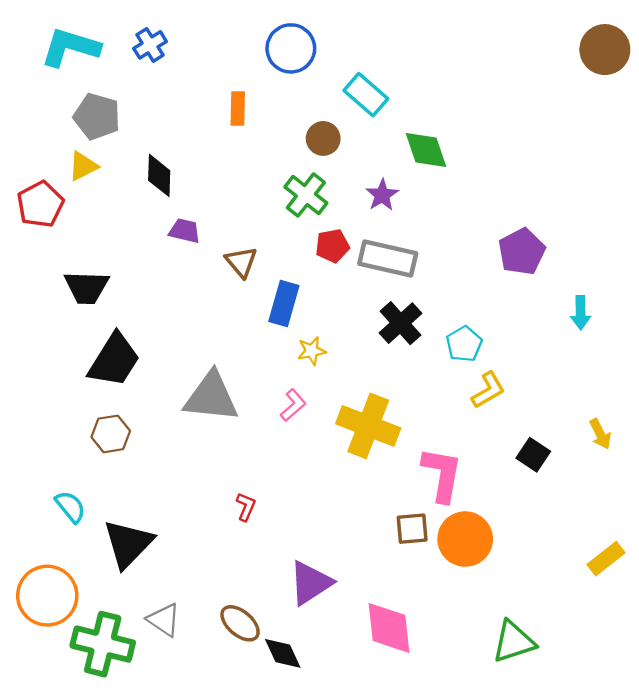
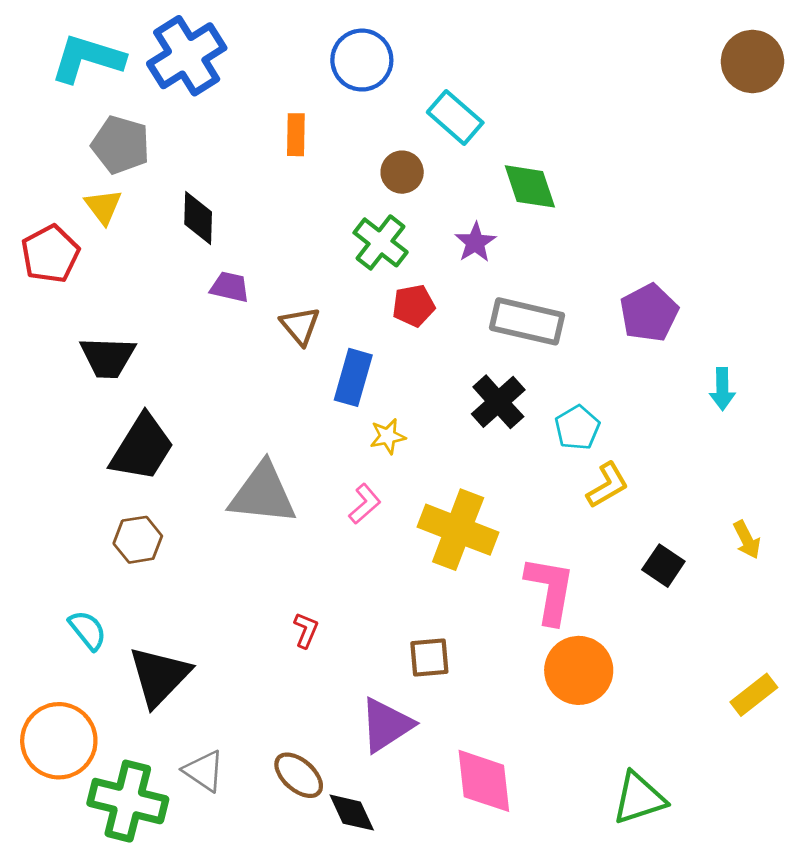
blue cross: (150, 45) -> (187, 56), size x1.8
yellow triangle: (83, 166) -> (103, 207), turned -40
gray rectangle: (388, 259) -> (527, 321), moved
brown square: (412, 529) -> (429, 657), moved

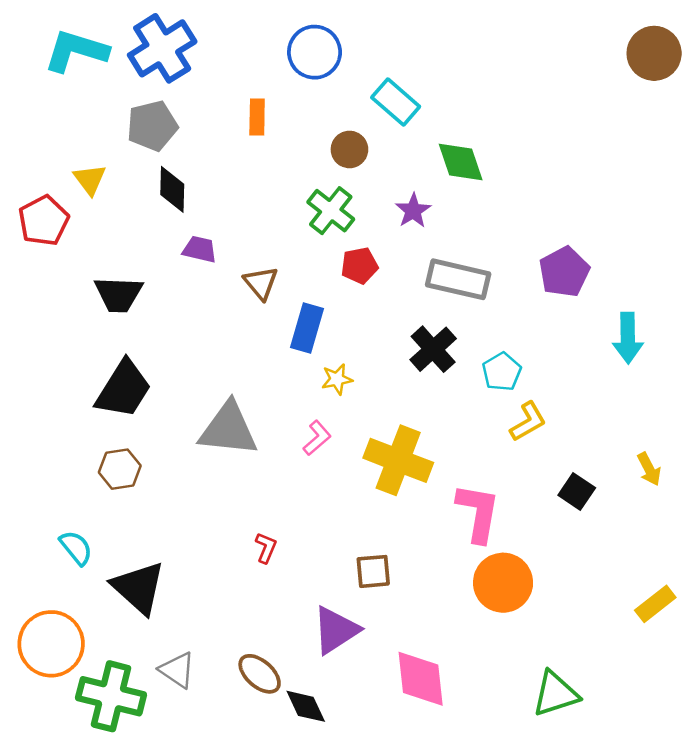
gray pentagon: (121, 145) -> (152, 126), moved, turned -30
black trapezoid: (108, 357) -> (119, 294), moved
cyan arrow: (722, 389) -> (628, 338), size x1.4
black triangle: (159, 676) -> (138, 588), turned -32

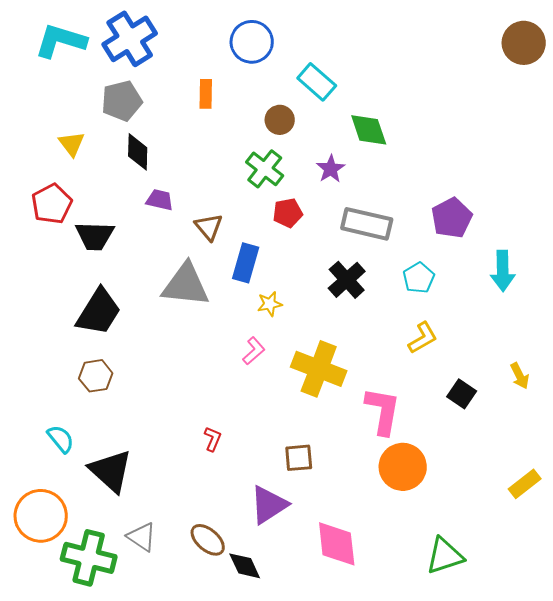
red pentagon: (44, 221) -> (52, 204), moved
cyan pentagon: (502, 372) -> (419, 278), moved
gray triangle: (228, 429) -> (186, 285), moved

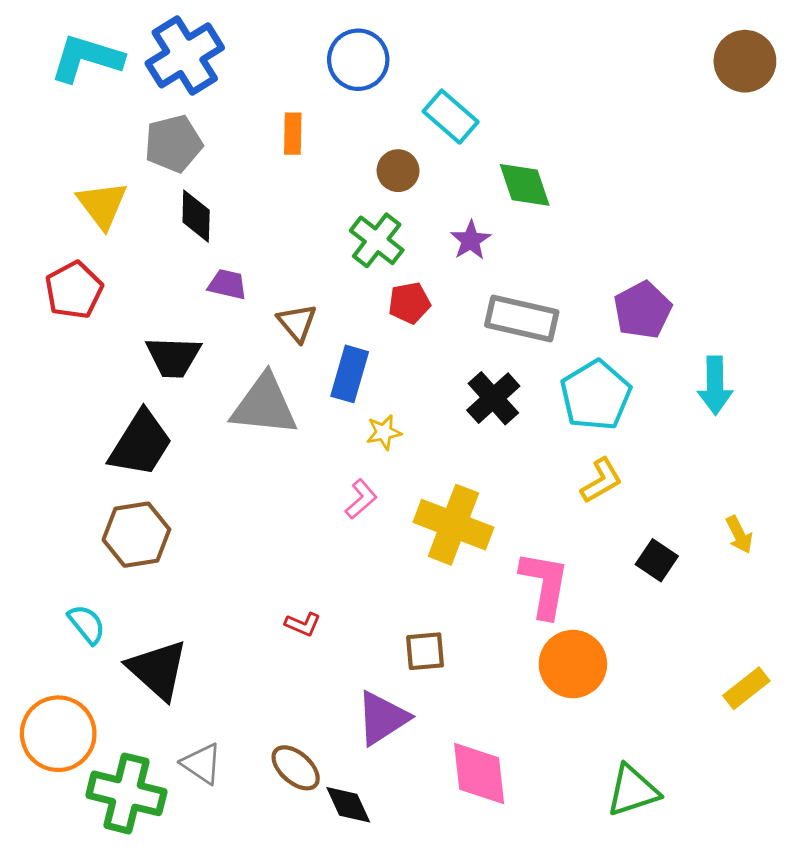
yellow triangle: (72, 144) -> (102, 205), size x1.4
black trapezoid: (95, 236) -> (173, 357), moved
cyan pentagon: (419, 278) -> (596, 395), size x1.6
brown hexagon: (96, 376) -> (136, 535), size x1.4
red L-shape: (213, 439) -> (303, 624), turned 90

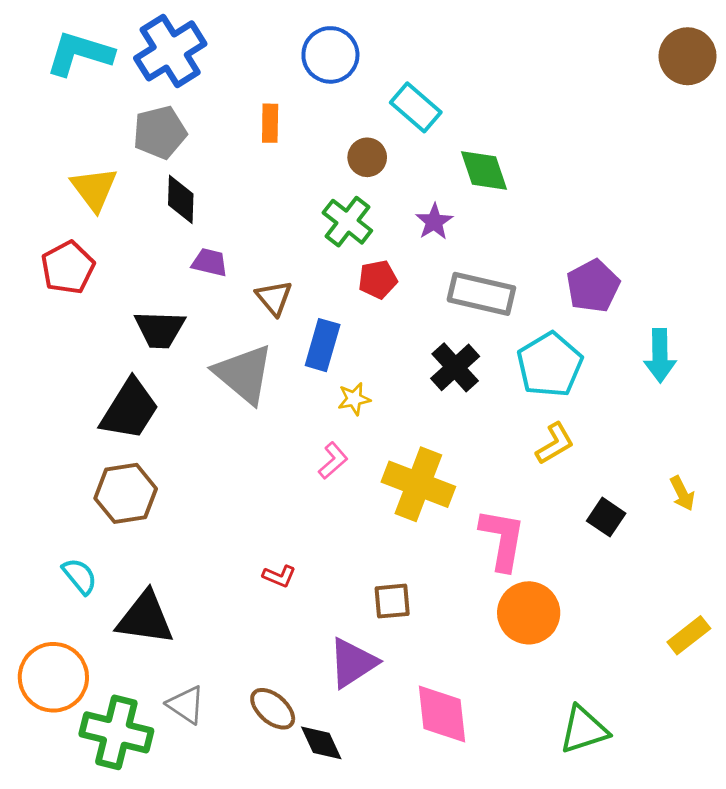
gray triangle: (264, 405) -> (244, 374), turned 34
black triangle: (158, 670) -> (145, 618), turned -34

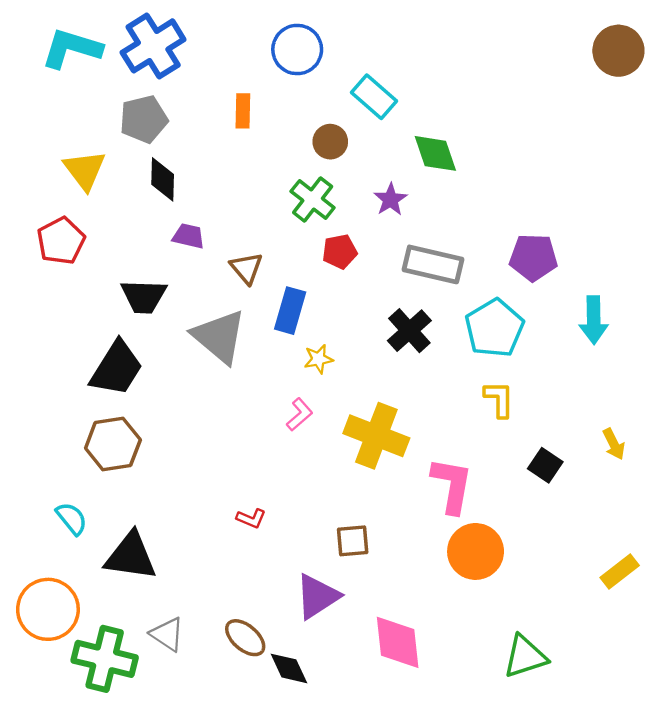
purple pentagon: (593, 286) -> (533, 257), turned 30
yellow L-shape: (555, 444) -> (499, 399), turned -60

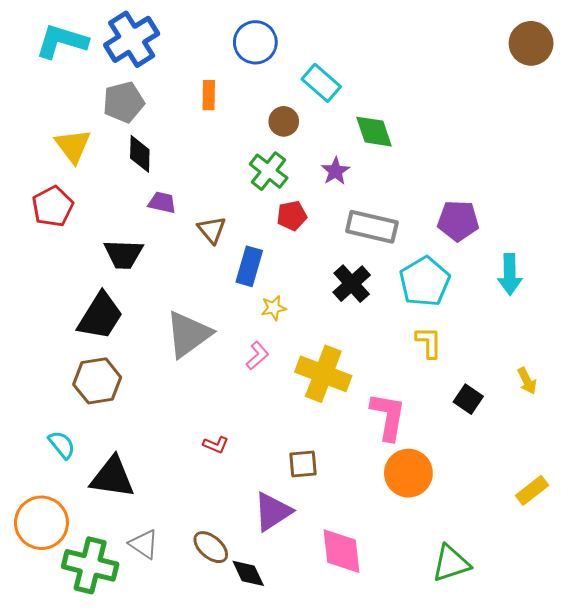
gray triangle: (219, 337) -> (188, 334), moved, turned 44

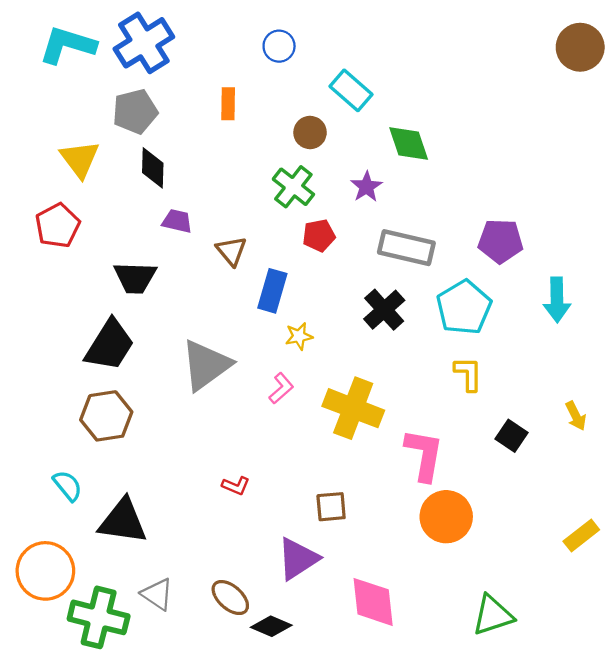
blue circle: (255, 42) -> (279, 46), size x0.7
black diamond: (248, 573) -> (271, 626), turned -42

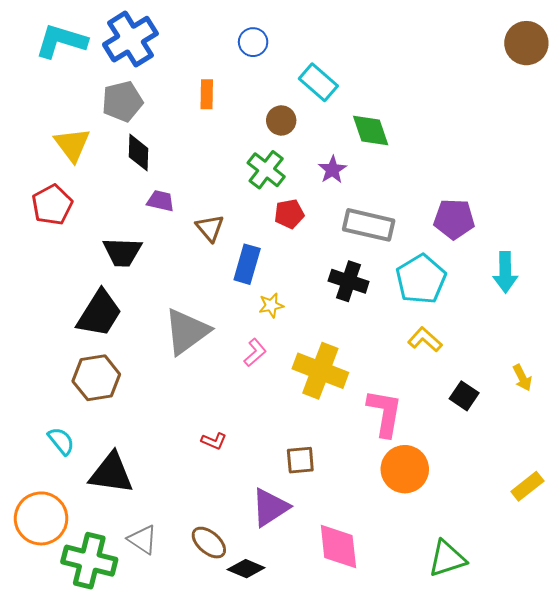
black cross: (384, 310) -> (349, 281), turned -30
yellow L-shape: (468, 374) -> (425, 340), turned -48

